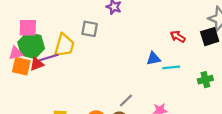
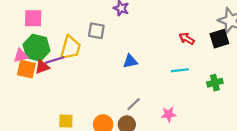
pink square: (28, 28) -> (33, 18), moved
blue triangle: (154, 59) -> (130, 61), moved

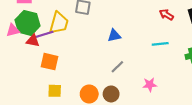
red triangle: (42, 67) -> (33, 41), turned 32
orange square: (26, 69) -> (49, 62), moved
gray line: (134, 104) -> (117, 67), moved

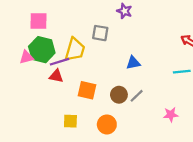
red triangle: (33, 41) -> (56, 76), moved
orange square: (49, 62) -> (87, 90), moved
brown circle: (111, 94) -> (119, 95), moved

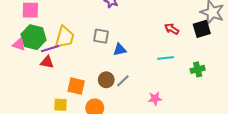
gray square: (100, 33) -> (101, 36), moved
pink triangle: (26, 57) -> (19, 44), turned 32
orange square: (87, 90) -> (76, 86), moved

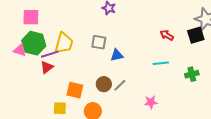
red triangle: (47, 62) -> (47, 67), turned -48

